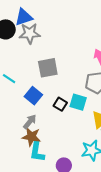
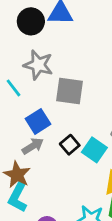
gray star: (30, 33) -> (38, 65), moved
gray arrow: (30, 122) -> (33, 146), moved

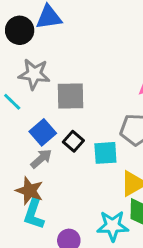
black square: (70, 145) -> (73, 141), moved
cyan square: (94, 150) -> (105, 153), turned -30

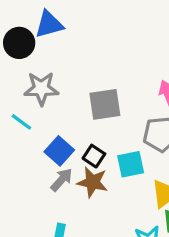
gray square: (71, 96) -> (105, 104), moved
brown star: (30, 191) -> (93, 182), moved

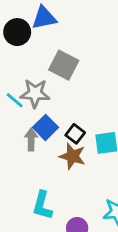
gray star: (41, 89) -> (35, 93), moved
gray square: (105, 104) -> (64, 65), moved, turned 32
gray arrow: (61, 180) -> (31, 139), moved, turned -45

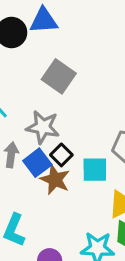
gray star: (35, 93) -> (43, 127), moved
blue square: (46, 127) -> (37, 163), moved

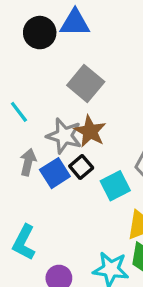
cyan square: (95, 170) -> (115, 186), turned -32
brown star: (55, 180) -> (90, 131), moved

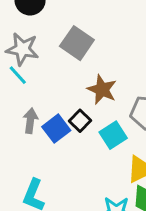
brown star: (90, 131) -> (102, 90), moved
gray star: (64, 136) -> (22, 49), moved

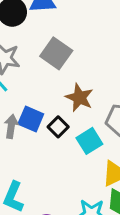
blue square: (56, 129) -> (31, 119), moved, turned -30

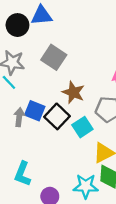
black square: (58, 127) -> (57, 116), size x1.5

